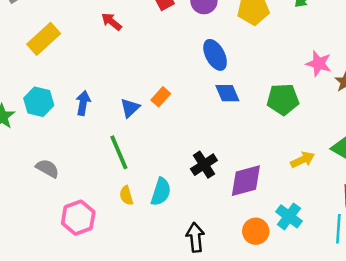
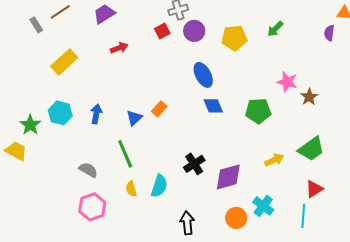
red arrow: (111, 22) -> (119, 48), turned 120
gray semicircle: (47, 168) -> (88, 170), moved

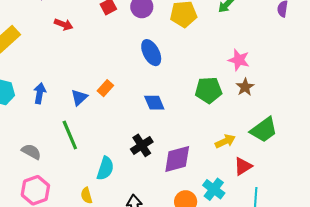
red arrow: (119, 48) -> (64, 24), turned 42
brown star: (309, 97) -> (245, 87), moved
blue diamond: (213, 106) -> (154, 103), moved
yellow semicircle: (131, 189) -> (87, 195), moved
red triangle: (314, 189) -> (243, 166), moved

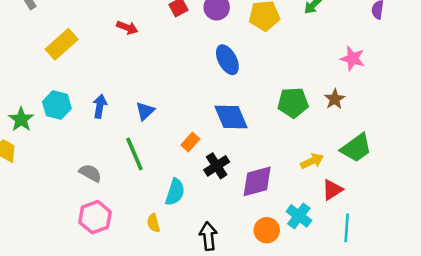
pink star: (239, 60) -> (353, 59), moved
orange rectangle: (105, 88) -> (190, 142), moved
blue diamond: (154, 103) -> (231, 117), size x1.4

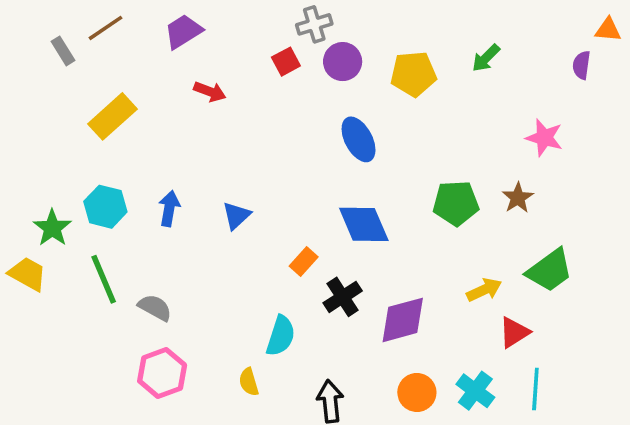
green line: (134, 154) -> (104, 279), moved
cyan cross: (299, 216) -> (475, 391), moved

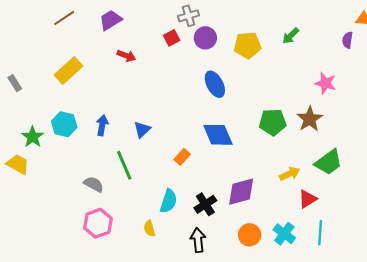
gray rectangle: (63, 51) -> (15, 83), moved
brown star: (518, 198) -> (310, 119), size x1.4
green line: (104, 279) -> (124, 165), moved
black cross: (343, 297) -> (205, 204), moved

